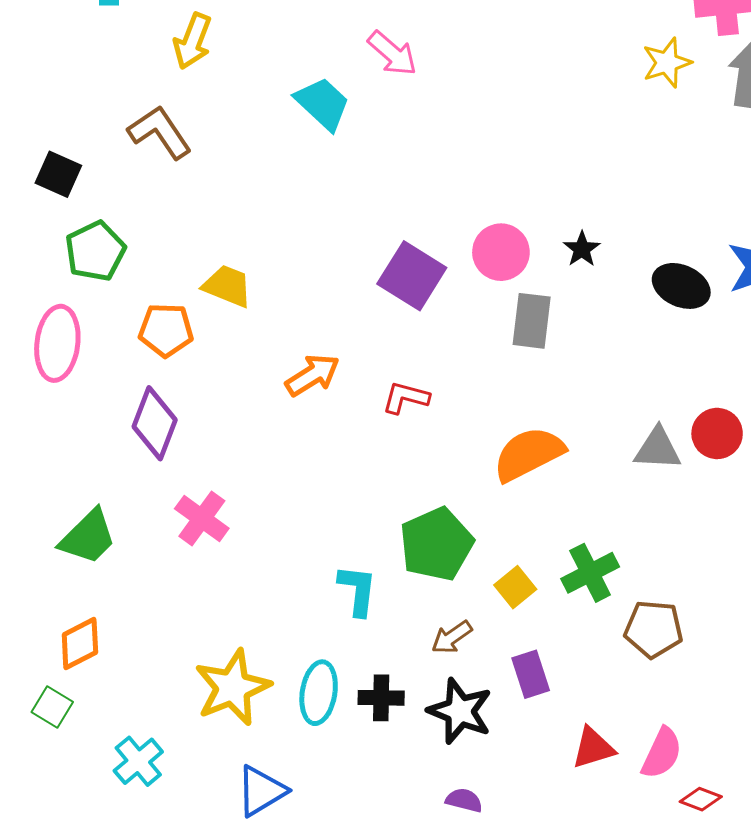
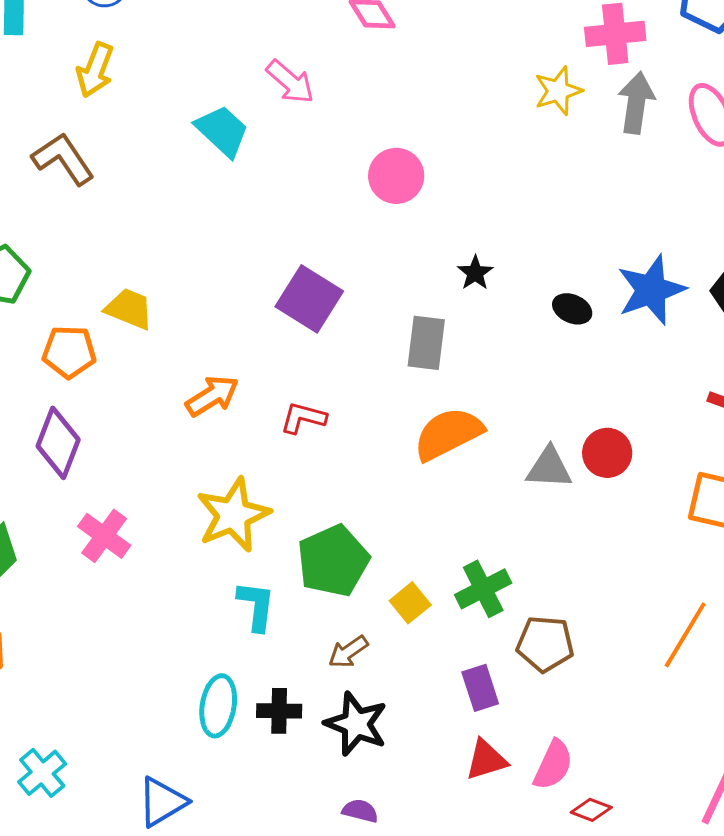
pink circle: (501, 252) -> (396, 176), moved
black ellipse: (681, 286) -> (572, 309), size x0.7
orange semicircle: (529, 454) -> (448, 434), moved
purple rectangle: (531, 674) -> (480, 688), moved
yellow star: (233, 688) -> (233, 515), moved

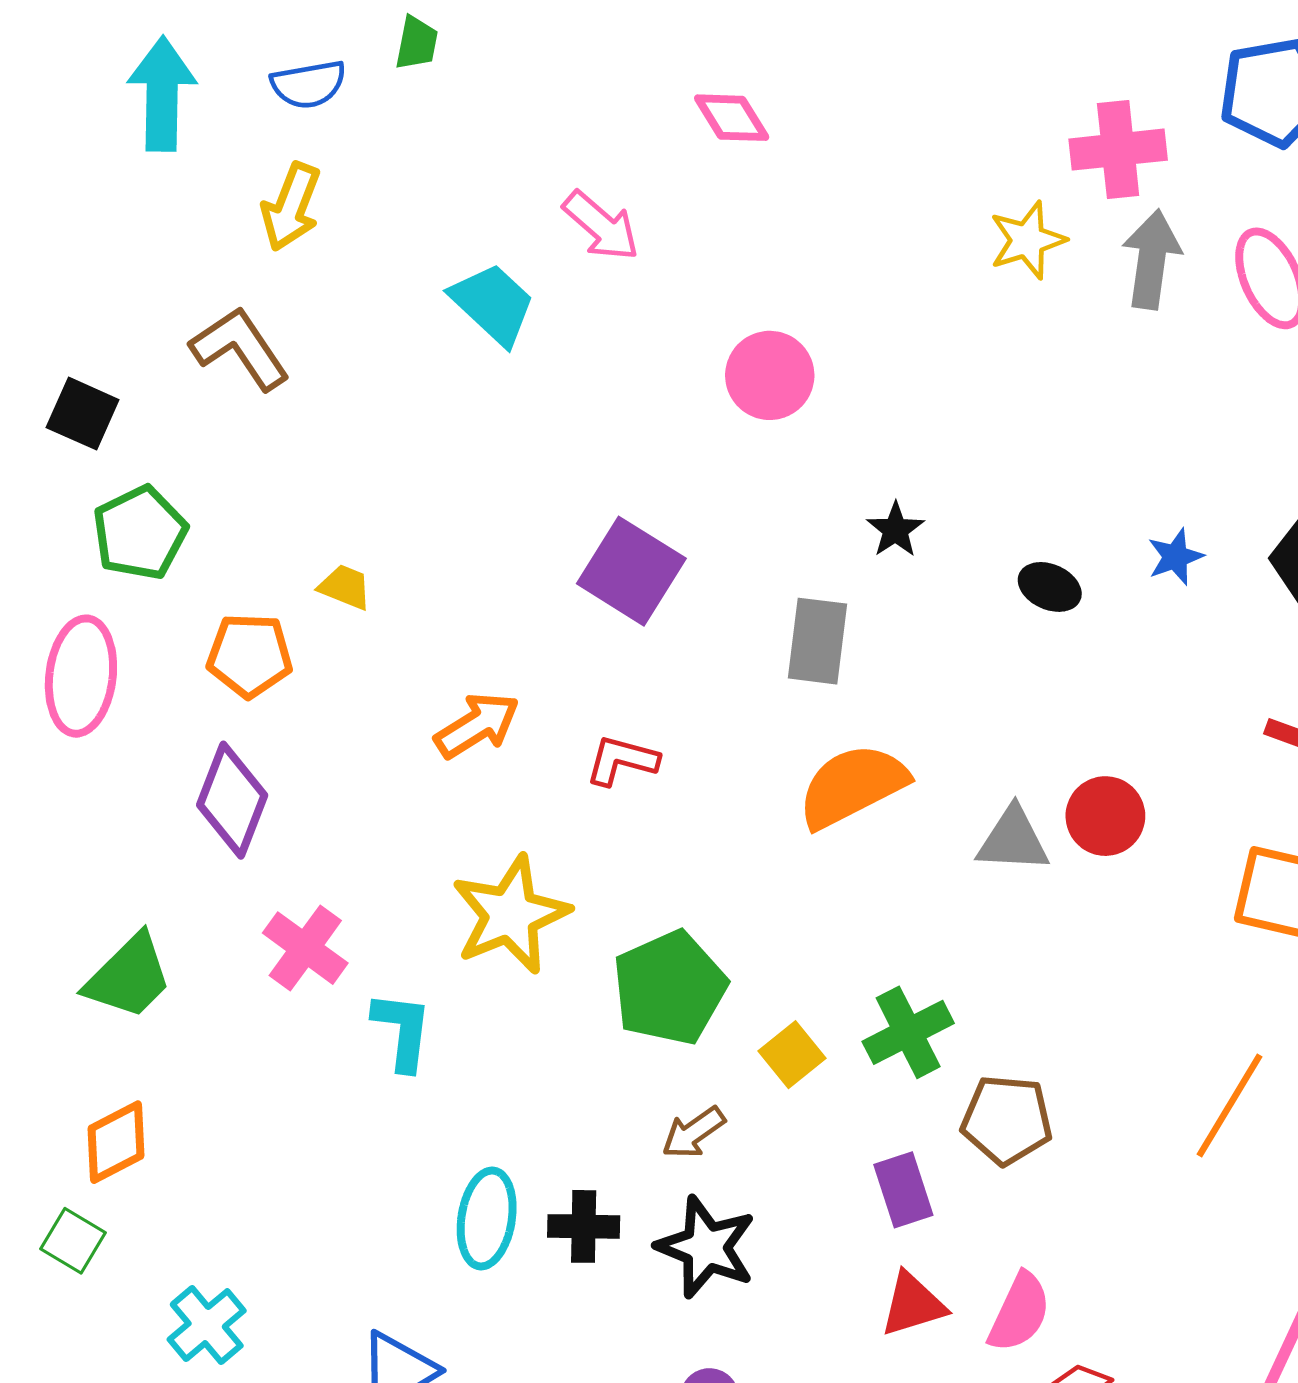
blue star: (651, 290) -> (1175, 557), size x0.5
yellow trapezoid: (129, 309) -> (345, 587), size x0.7
cyan L-shape: (256, 606) -> (402, 1031), moved

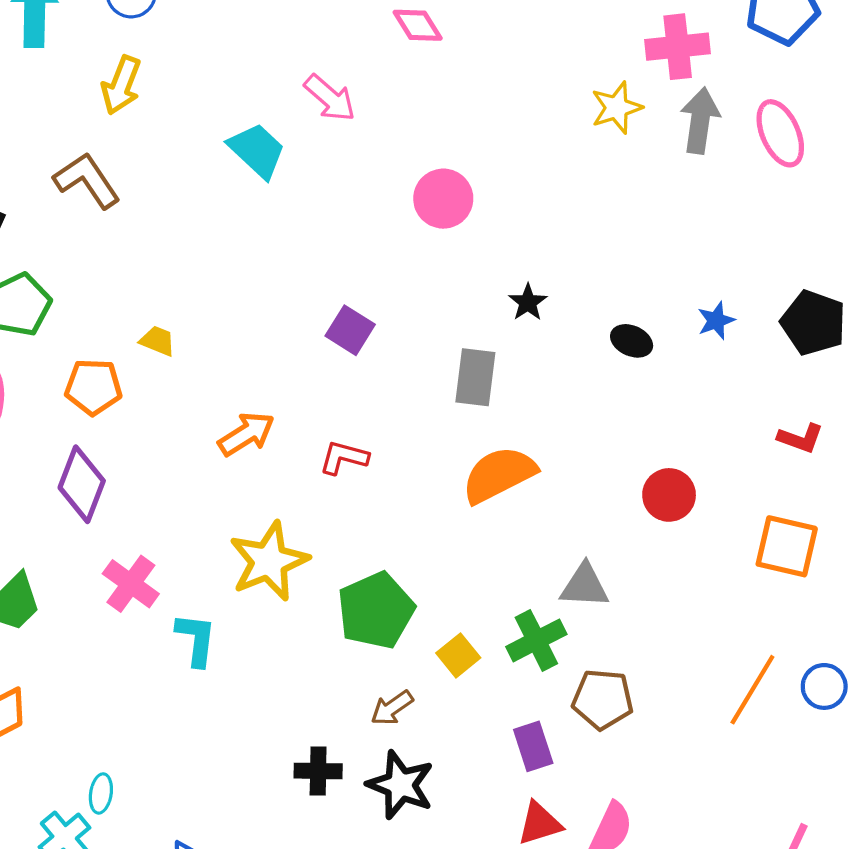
purple square: (631, 571) -> (350, 330), size x0.7
gray triangle: (1013, 840) -> (584, 586), moved
cyan ellipse: (487, 1218) -> (101, 793), moved, size x0.6

